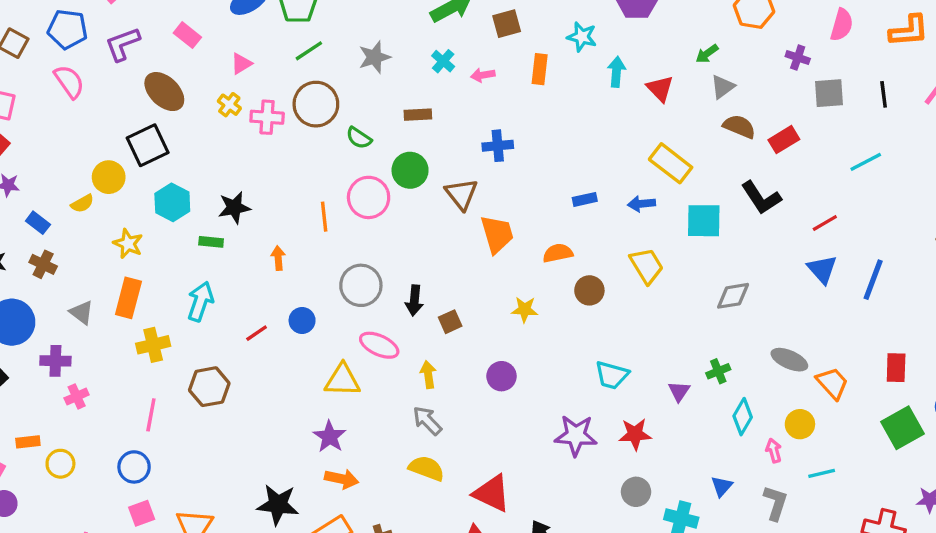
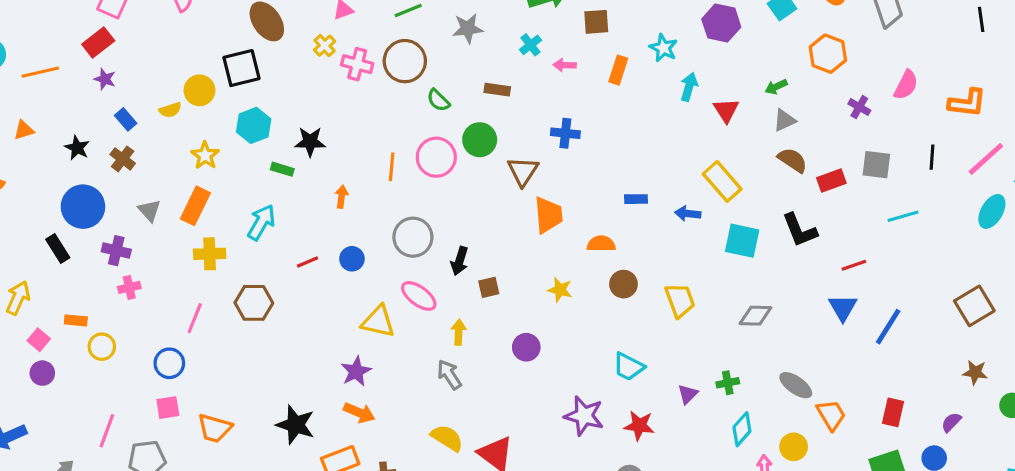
gray square: (829, 93) -> (876, 165), moved
yellow trapezoid: (647, 266) -> (680, 300), moved
yellow semicircle: (427, 468) -> (447, 438), moved

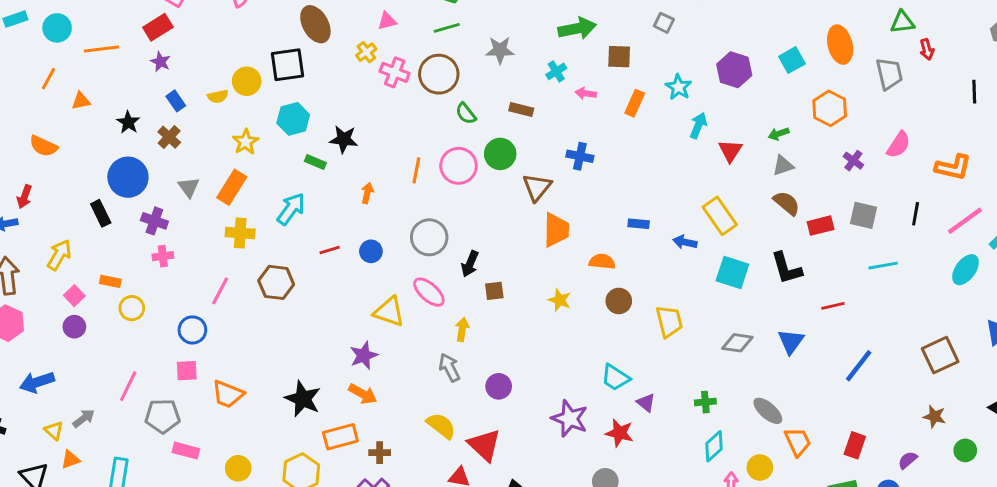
blue triangle: (843, 308) -> (791, 341), moved
purple circle: (526, 347) -> (499, 386), moved
purple triangle: (688, 394) -> (646, 403), moved, turned -42

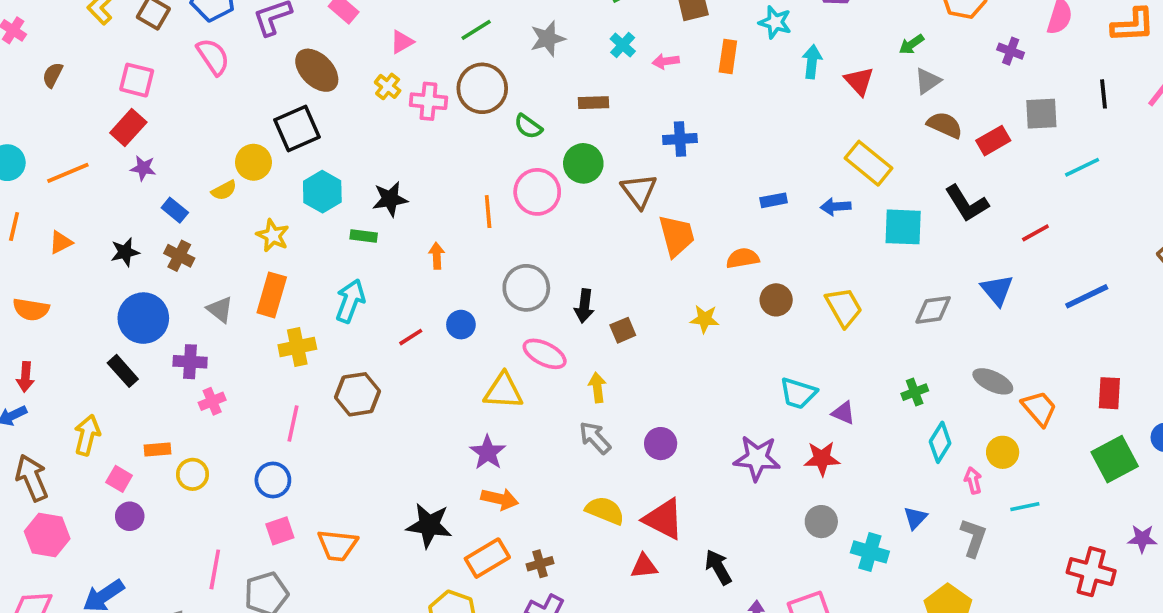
black star: (128, 122) -> (125, 252), turned -30
blue line: (859, 366) -> (1087, 296), turned 42

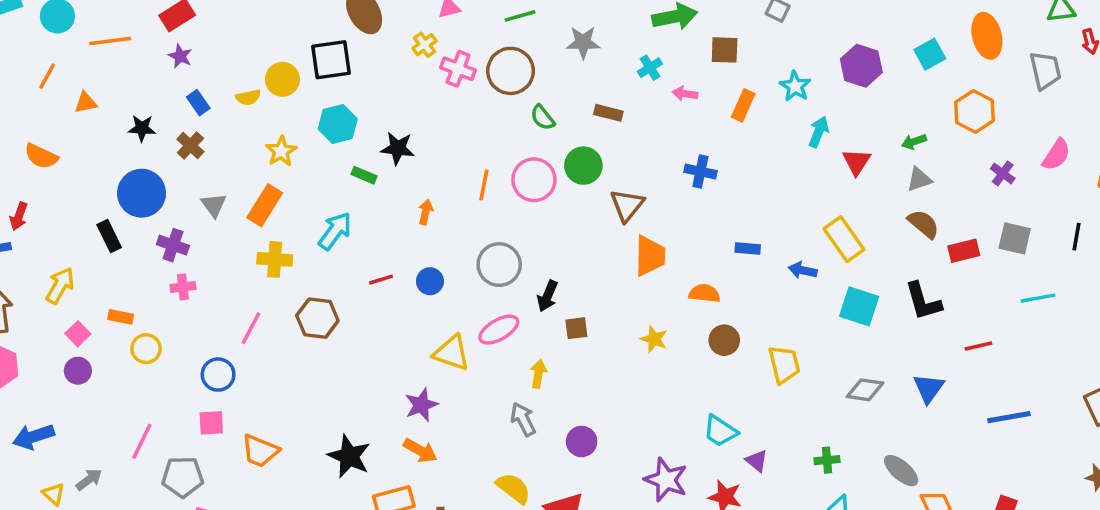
blue cross: (680, 139) -> (700, 171), moved
pink ellipse: (545, 354) -> (499, 330), turned -72

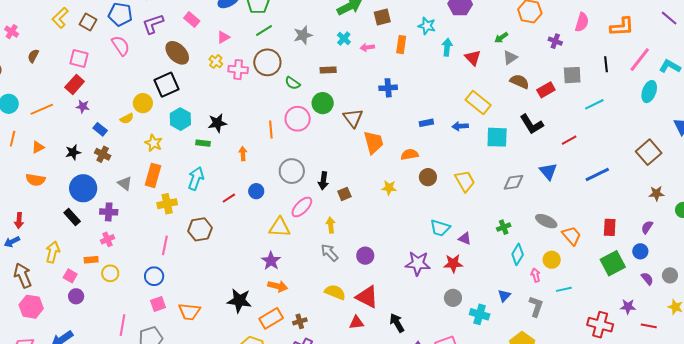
orange semicircle: (41, 156) -> (35, 180), moved
pink cross: (183, 287) -> (107, 239), moved

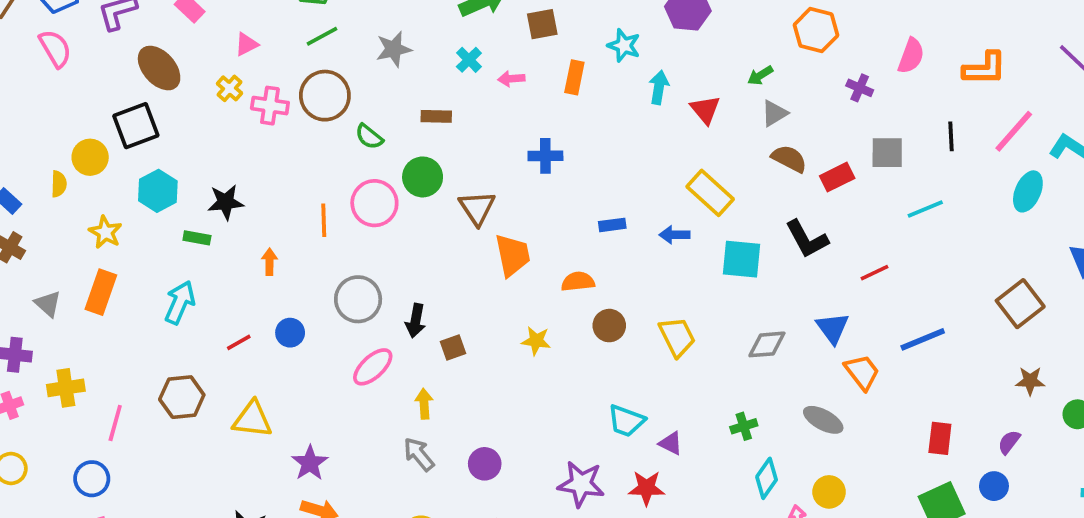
yellow semicircle: (127, 118) -> (59, 184), turned -64
yellow cross: (167, 204) -> (66, 388), moved
yellow triangle: (279, 227) -> (252, 419), moved
orange trapezoid: (571, 236) -> (862, 372), moved

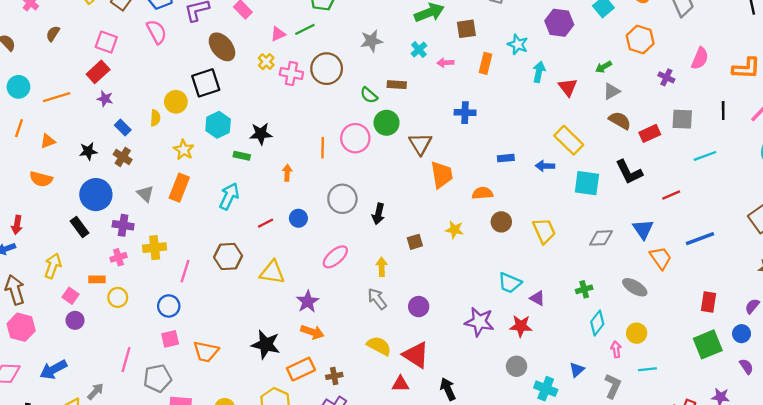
green line: (322, 36) -> (305, 29), moved
green semicircle: (369, 137) -> (369, 95), moved
brown square: (453, 347) -> (415, 242), moved
pink ellipse: (373, 367) -> (335, 257), moved

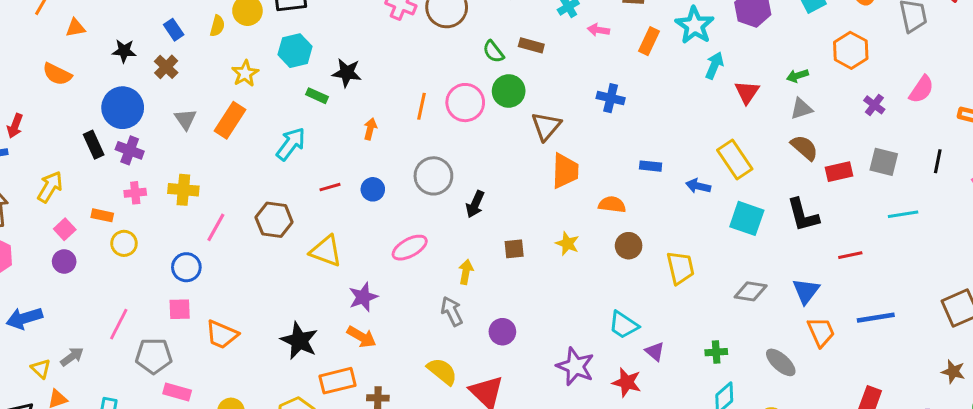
cyan star: (518, 44) -> (695, 25), size x1.4
purple cross: (123, 225) -> (130, 150), moved

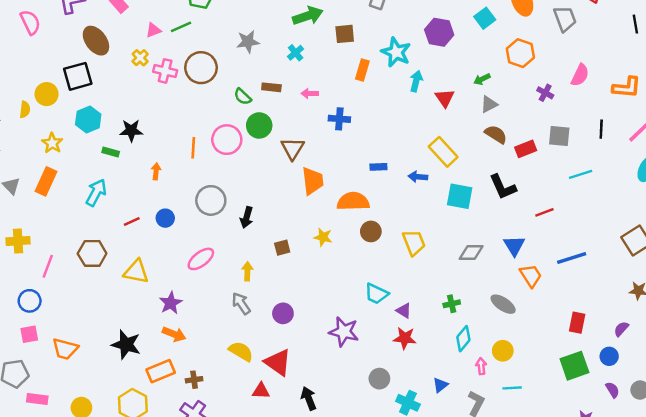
pink arrow: (598, 30) -> (310, 94), moved
orange semicircle: (612, 205) -> (353, 201), size x1.5
red star: (627, 382) -> (405, 338), moved

